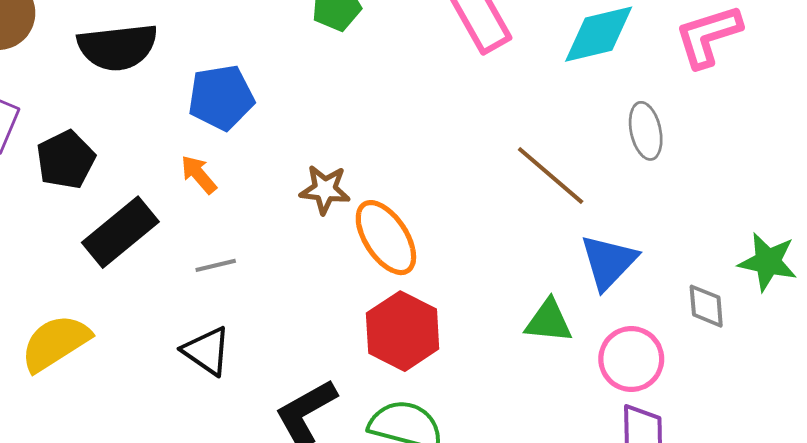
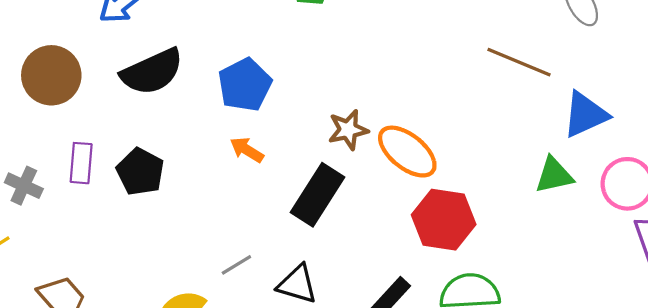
black rectangle: (120, 232) -> (317, 195), moved
blue triangle: (608, 262) -> (585, 114), turned 40
gray line: (216, 265) -> (236, 265), moved

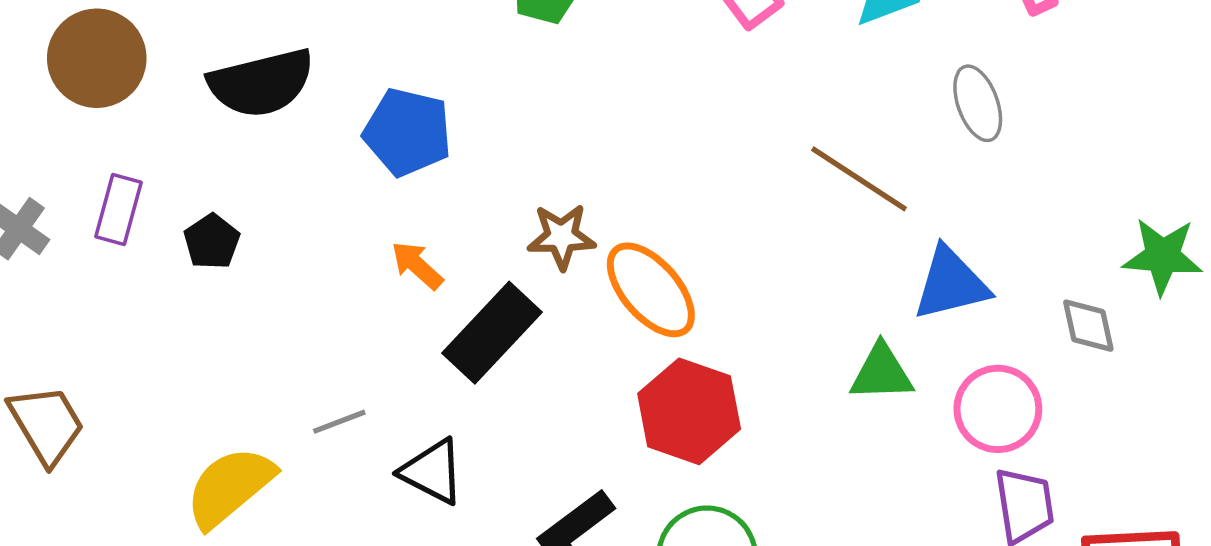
blue pentagon: (245, 85) -> (408, 132), turned 30
orange arrow: (247, 150) -> (417, 265), moved
black pentagon: (140, 172) -> (212, 242), size x0.7

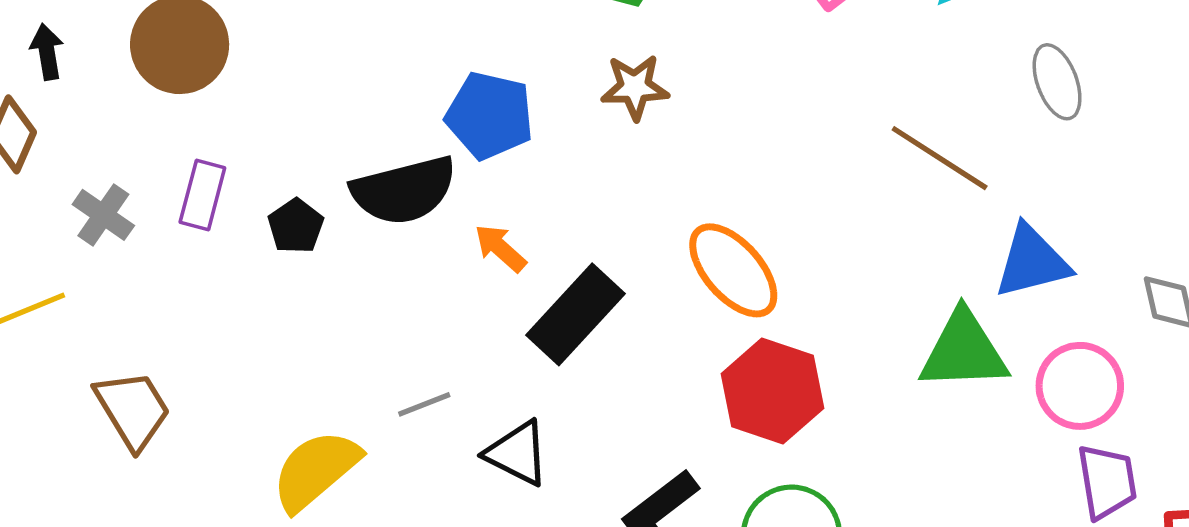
black semicircle: (261, 83) -> (404, 190), moved
brown star: (561, 237) -> (635, 87), moved
green triangle: (882, 373) -> (964, 351), size x1.4

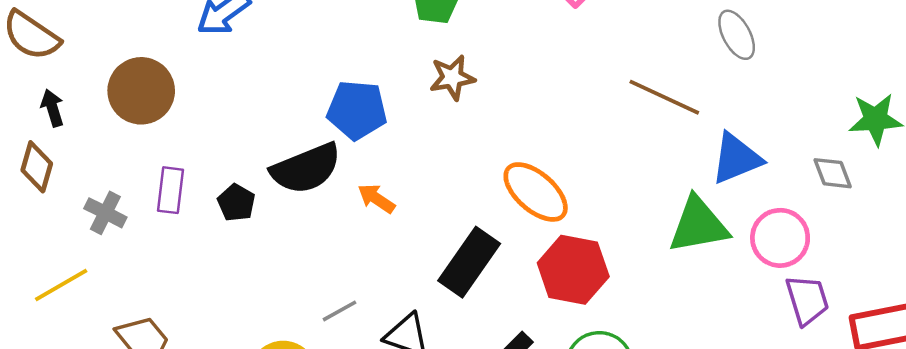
black rectangle: (576, 314) -> (469, 262), moved

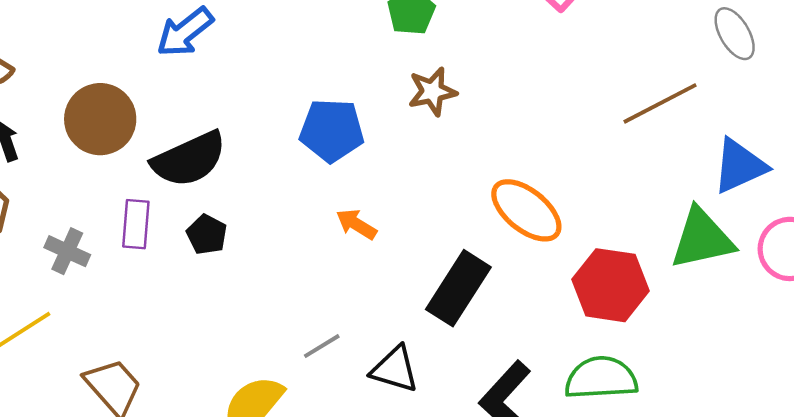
brown line: (664, 97) -> (660, 103), turned -50
black semicircle: (306, 168) -> (189, 159), moved
red hexagon: (573, 270) -> (611, 285), moved

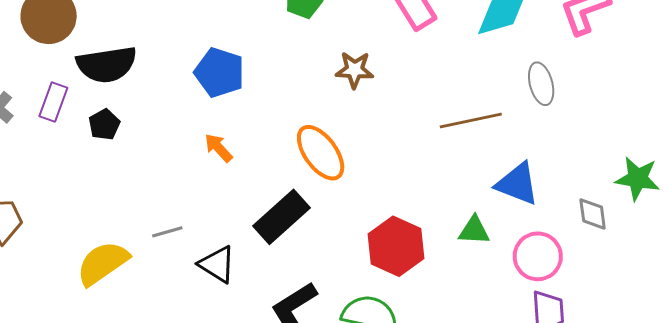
brown star: (432, 92) -> (355, 70), moved
blue triangle: (740, 166) -> (517, 184), turned 30
orange ellipse: (526, 210) -> (321, 153), moved
green triangle: (702, 239) -> (474, 230), size x0.6

